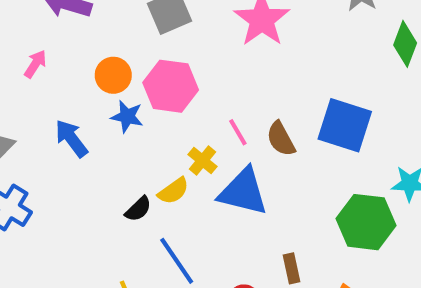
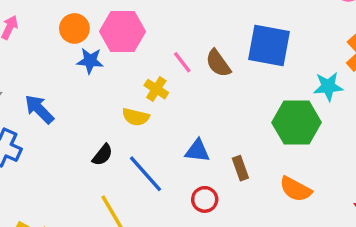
blue arrow: (71, 138) -> (39, 109), moved
yellow semicircle: (173, 191) -> (136, 117), turned 56
blue triangle: (243, 192) -> (197, 151), moved, size x0.6
black semicircle: (138, 209) -> (102, 155), moved

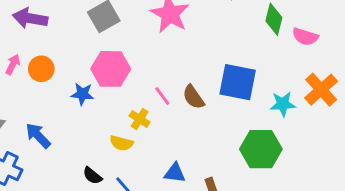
orange circle: (74, 28) -> (41, 69), moved
cyan star: (328, 86) -> (283, 104), moved
black semicircle: (102, 155) -> (92, 176), turned 90

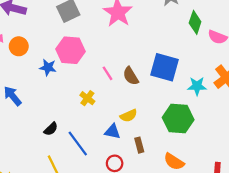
yellow cross: (140, 119) -> (87, 98), moved
yellow semicircle: (121, 143) -> (129, 116), moved, turned -42
black semicircle: (92, 176) -> (51, 129), turned -88

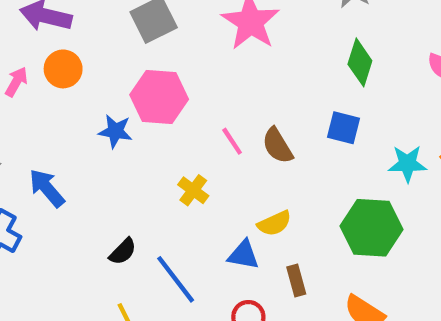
green diamond: (195, 22) -> (360, 62), moved
orange circle: (19, 46) -> (63, 69), moved
blue square: (165, 67) -> (343, 128), size x0.6

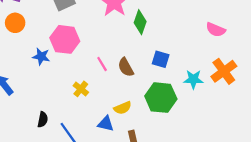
green diamond: (360, 62) -> (140, 22), moved
green hexagon: (371, 228) -> (161, 98), moved
black semicircle: (123, 252) -> (43, 120), turned -35

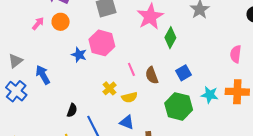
pink semicircle: (216, 30) -> (236, 54), turned 66
blue square: (161, 59) -> (183, 73), turned 35
orange cross: (224, 71) -> (237, 92), turned 30
yellow semicircle: (123, 108) -> (129, 97), moved

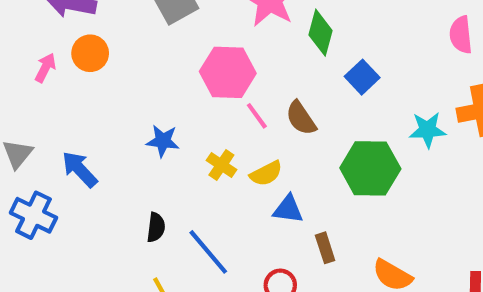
pink hexagon: (102, 43) -> (228, 72), moved
blue star: (79, 55) -> (163, 141), moved
blue square: (183, 73) -> (362, 77), moved
blue triangle: (127, 122) -> (288, 209), moved

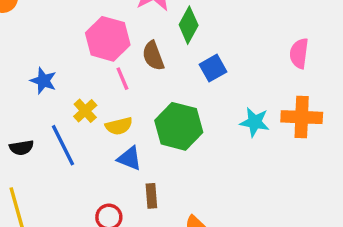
brown semicircle: (301, 118) -> (153, 56), moved
green hexagon: (370, 168) -> (179, 126), moved
black semicircle: (156, 227) -> (22, 148), turned 60
blue line: (208, 252) -> (63, 145), moved

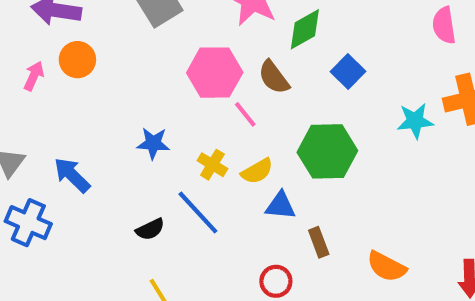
green diamond: (189, 25) -> (305, 29), turned 48

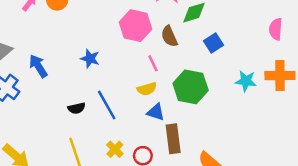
pink line: (245, 114) -> (153, 63), moved
yellow cross: (212, 165) -> (115, 149), moved
brown rectangle: (319, 242) -> (173, 139), size x1.6

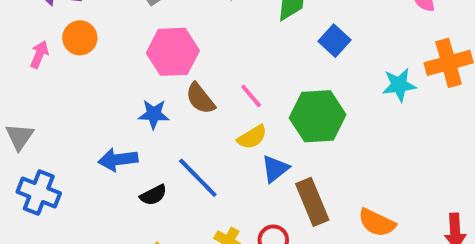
pink hexagon: (135, 26) -> (173, 52), moved
brown semicircle: (169, 36) -> (200, 98), moved
blue arrow: (38, 66) -> (118, 160), moved, turned -50
blue triangle: (156, 112) -> (275, 169), turned -42

